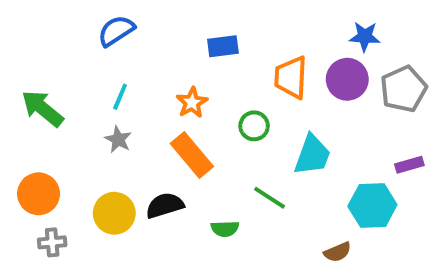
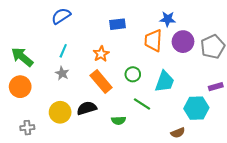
blue star: (365, 37) -> (168, 19), moved
green circle: (254, 126) -> (133, 74), moved
orange circle: (39, 194) -> (20, 87), moved

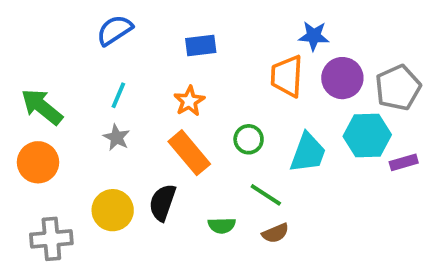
blue rectangle: (117, 24) -> (201, 46), moved
black semicircle: (87, 108) -> (162, 203), turned -54
cyan hexagon: (196, 108) -> (367, 135), moved
gray cross: (27, 128) -> (51, 239), size x1.5
brown semicircle: (178, 133) -> (275, 233), moved

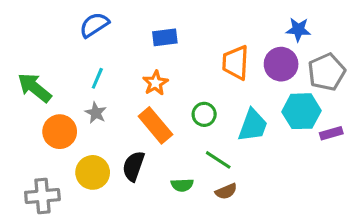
blue star: (314, 36) -> (298, 30), moved
orange circle: (38, 162) -> (60, 132), moved

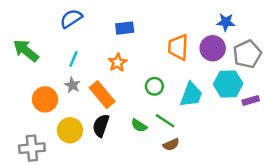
green arrow: (35, 88) -> (26, 51), moved
orange rectangle: (155, 125) -> (102, 95), moved
green semicircle: (182, 185) -> (139, 126), moved, turned 35

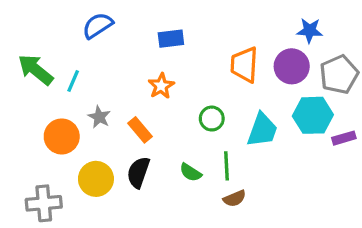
cyan line: (74, 59) -> (73, 81), moved
orange rectangle: (102, 95) -> (140, 130), size x0.7
green line: (165, 121) -> (226, 166), turned 54

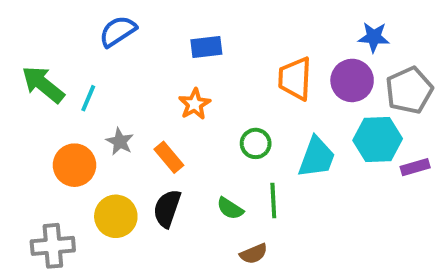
brown semicircle: (235, 198) -> (254, 254), moved

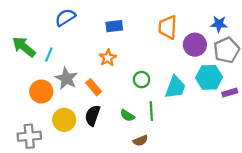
blue star: (374, 37) -> (219, 24), moved
orange trapezoid: (295, 79) -> (168, 27), moved
gray star: (120, 142) -> (66, 78), size x1.5

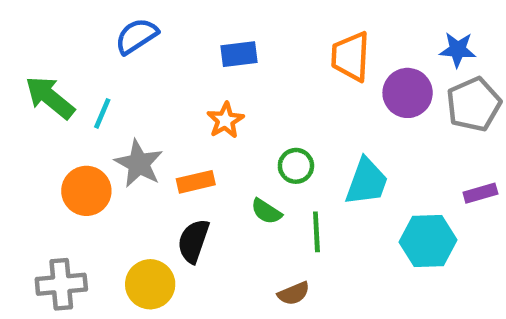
cyan hexagon: (209, 77) -> (428, 241), moved
orange rectangle: (94, 87) -> (196, 182), turned -63
green semicircle: (127, 115) -> (266, 211), moved
yellow circle: (64, 120) -> (150, 284), moved

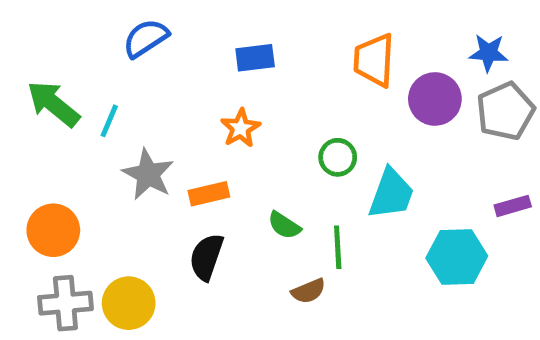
green circle: (296, 166) -> (338, 157), moved
orange circle: (86, 191) -> (53, 230), moved
yellow circle: (150, 284) -> (129, 303), moved
brown semicircle: (294, 293) -> (309, 291), moved

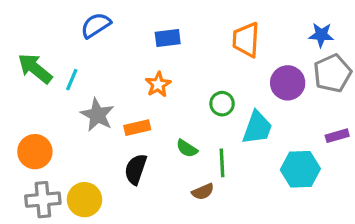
purple circle: (435, 99) -> (288, 83), moved

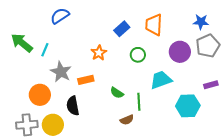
blue rectangle: (168, 38) -> (122, 29), moved, turned -35
green circle: (222, 104) -> (138, 55), moved
cyan trapezoid: (257, 128) -> (161, 80), turned -130
orange circle: (35, 152) -> (40, 95), moved
black semicircle: (136, 169) -> (73, 106), moved, turned -30

